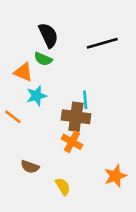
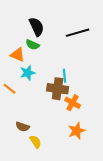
orange cross: (72, 142) -> (73, 103), moved
orange star: (115, 176) -> (77, 131), moved
yellow semicircle: (63, 186) -> (36, 142), moved

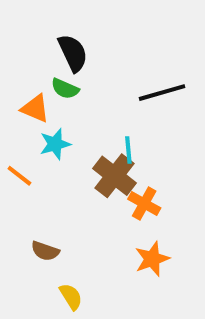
black line: (78, 33) -> (162, 93), moved
brown cross: (58, 89) -> (114, 176), turned 30
yellow semicircle: (36, 142) -> (71, 297), moved

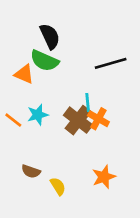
green semicircle: (65, 89) -> (44, 61), size x1.5
cyan star: (55, 144) -> (38, 115), moved
orange cross: (144, 203) -> (98, 119), moved
yellow semicircle: (71, 297) -> (58, 186), moved

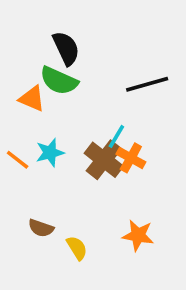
cyan line: (88, 103) -> (116, 136), turned 36
orange star: (104, 177) -> (138, 235), turned 30

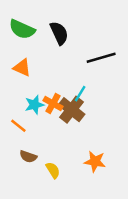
black semicircle: (66, 48) -> (59, 33), moved
green semicircle: (59, 81) -> (22, 29), moved
orange cross: (131, 158) -> (53, 103), moved
orange line: (18, 160) -> (18, 126), moved

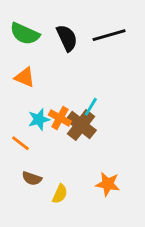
black line: (101, 58) -> (109, 35), moved
yellow semicircle: (53, 170) -> (60, 194), turned 56

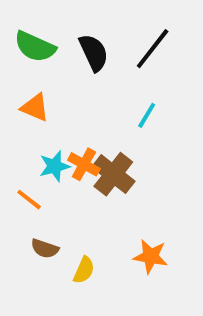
black line: (109, 35) -> (153, 49), turned -36
cyan line: (91, 107) -> (147, 115), moved

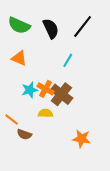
cyan line: (147, 115) -> (68, 60), moved
orange line: (29, 200) -> (12, 120), moved
yellow semicircle: (84, 270) -> (46, 113), moved, turned -112

